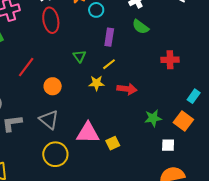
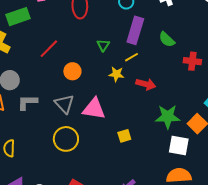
green semicircle: (141, 27) -> (167, 39), moved
purple rectangle: (109, 37) -> (135, 30), size x1.5
green star: (153, 118) -> (168, 117), size x1.4
pink triangle: (88, 133) -> (94, 109), moved
white square: (168, 145) -> (179, 145), size x1.5

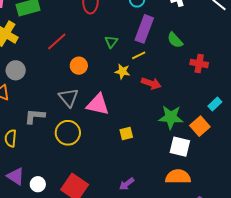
gray L-shape: (27, 102) -> (35, 116), moved

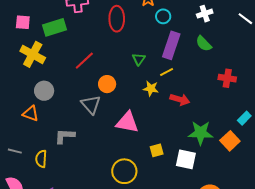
green semicircle: (175, 40) -> (204, 44), moved
gray triangle: (69, 98) -> (91, 105), moved
yellow circle: (68, 133) -> (124, 171), moved
white square: (180, 147) -> (186, 159), moved

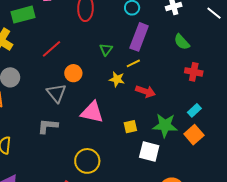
green semicircle: (204, 44) -> (182, 42), moved
cyan rectangle: (244, 118) -> (194, 110), moved
gray L-shape: (65, 136) -> (48, 126), moved
yellow square: (157, 150) -> (130, 127), moved

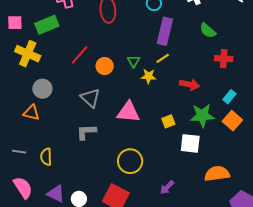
green triangle: (106, 49) -> (134, 61), moved
orange circle: (73, 73) -> (105, 66), moved
red arrow: (146, 91) -> (189, 84), moved

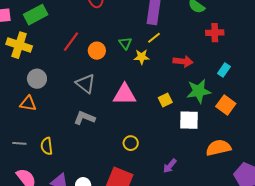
orange square: (232, 121) -> (226, 105), moved
gray L-shape: (86, 132) -> (84, 118), turned 30
yellow circle: (130, 161) -> (131, 143), size x0.6

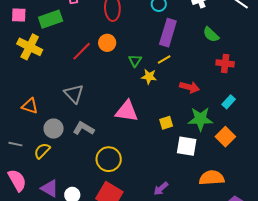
orange circle: (97, 51) -> (107, 43), moved
gray circle: (37, 79) -> (54, 129), moved
gray triangle: (86, 84) -> (74, 94), moved
yellow circle: (131, 143) -> (109, 159), moved, size x1.6
yellow semicircle: (47, 146) -> (42, 151), turned 42

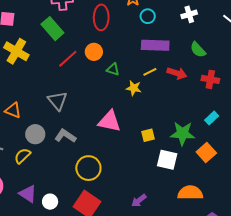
green rectangle: (51, 19) -> (52, 29), moved, turned 65
purple rectangle: (168, 33) -> (155, 45), turned 72
green triangle: (135, 61) -> (113, 69), moved, turned -48
red arrow: (189, 87) -> (177, 73), moved

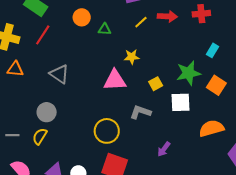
red line: (68, 59) -> (43, 35), moved
yellow star: (134, 88) -> (132, 57), moved
orange triangle: (13, 110) -> (15, 69), moved
gray L-shape: (65, 136) -> (140, 112), moved

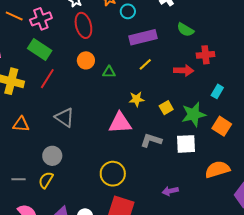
red arrow: (167, 16) -> (184, 70), moved
orange triangle: (15, 69) -> (21, 124), moved
yellow square: (156, 84) -> (166, 108), moved
gray L-shape: (140, 112) -> (151, 140), moved
purple arrow: (164, 149) -> (170, 191), turned 42

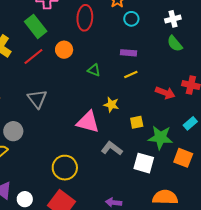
green semicircle: (185, 30) -> (175, 44), moved
purple rectangle: (143, 37) -> (128, 53), moved, size x0.6
orange circle: (86, 60) -> (64, 50), moved
orange square: (222, 126) -> (183, 158), turned -30

